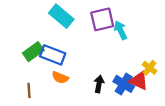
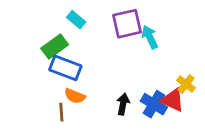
cyan rectangle: (61, 16) -> (76, 20), size x0.6
green rectangle: (33, 52) -> (55, 46), moved
brown line: (29, 90) -> (61, 112), moved

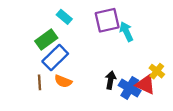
blue rectangle: (65, 68) -> (55, 57), turned -65
black arrow: (123, 104) -> (111, 80), moved
brown line: (61, 112) -> (39, 82), moved

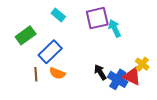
green rectangle: (46, 39) -> (26, 35), moved
black arrow: (111, 80) -> (100, 72), turned -42

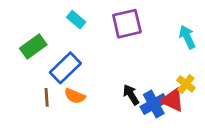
cyan arrow: (115, 28) -> (187, 37), moved
blue cross: (118, 79) -> (154, 104), turned 30

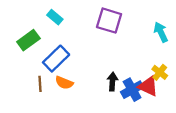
cyan rectangle: (76, 20) -> (55, 17), moved
purple square: (127, 24) -> (109, 21), turned 30
black arrow: (131, 95) -> (112, 82), turned 36

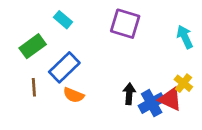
brown line: (40, 84) -> (34, 87), moved

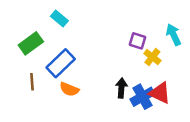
purple square: (125, 24) -> (138, 41), moved, size x0.6
yellow cross: (183, 83) -> (152, 57), moved

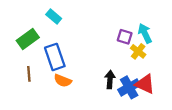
cyan arrow: (173, 35) -> (145, 33), moved
blue rectangle: (61, 63) -> (55, 57), turned -65

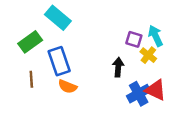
cyan rectangle: (54, 16) -> (58, 18), size x1.5
black arrow: (110, 80) -> (118, 67), moved

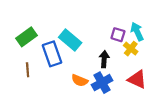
cyan rectangle: (58, 18) -> (70, 40), moved
orange semicircle: (68, 86) -> (80, 80), moved
blue cross: (139, 94) -> (102, 83), moved

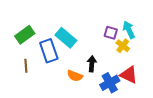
black arrow: (104, 59) -> (92, 64), moved
blue cross: (102, 83) -> (110, 83), moved

